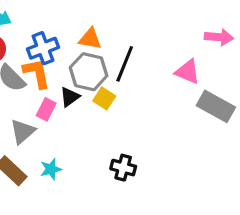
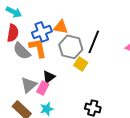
orange triangle: (90, 39) -> (61, 27), moved
black triangle: (70, 97) -> (49, 77), moved
pink rectangle: (46, 109) -> (43, 88), moved

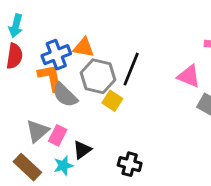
cyan arrow: (14, 12) -> (16, 26), turned 77
gray semicircle: (22, 51) -> (65, 95), moved
black triangle: (49, 77) -> (82, 150), moved

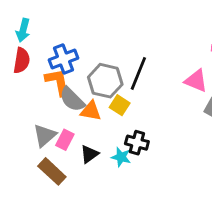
orange triangle: (84, 47) -> (91, 111), moved
black cross: (130, 164) -> (137, 143), moved
cyan star: (63, 166) -> (121, 157), moved, turned 30
brown rectangle: (27, 167) -> (52, 171), moved

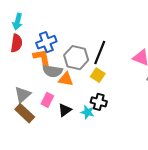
gray semicircle: (72, 99) -> (52, 71), turned -36
yellow square: (120, 105) -> (98, 75), moved
gray triangle: (45, 135) -> (23, 95), moved
brown rectangle: (52, 171) -> (25, 113), moved

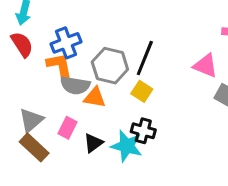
red semicircle: (16, 43) -> (22, 44), turned -42
cyan star: (87, 112) -> (127, 146), size x1.5

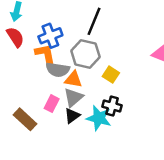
black line: (145, 58) -> (94, 21), moved
gray triangle: (31, 120) -> (73, 98), moved

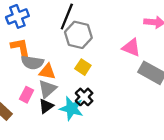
blue cross: (50, 36) -> (17, 16), moved
gray hexagon: (85, 54) -> (78, 35), moved
black cross: (112, 106) -> (84, 97), turned 30

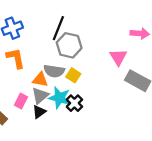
pink triangle: (131, 48) -> (118, 57), turned 36
gray semicircle: (32, 62) -> (54, 71), moved
cyan star: (71, 108) -> (59, 98), moved

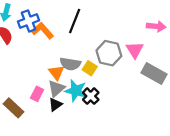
gray hexagon: (69, 45) -> (109, 53), moved
orange L-shape: (16, 58) -> (42, 31), moved, turned -30
orange triangle: (40, 80) -> (56, 72), turned 42

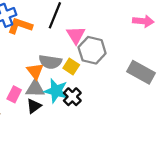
orange L-shape: (42, 31) -> (20, 26), turned -30
pink triangle: (135, 50) -> (76, 35), moved
gray triangle: (56, 89) -> (35, 89), turned 42

